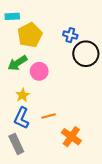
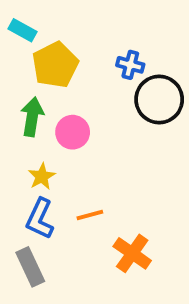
cyan rectangle: (12, 16) -> (23, 30), turned 32
green arrow: (17, 63) -> (32, 117), turned 132

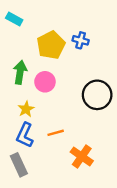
yellow pentagon: (55, 65) -> (51, 45), moved
black circle: (159, 99) -> (97, 95), moved

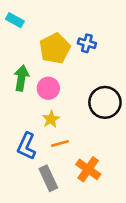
yellow star: (26, 109) -> (51, 119), moved
gray rectangle: (19, 165) -> (48, 178), moved

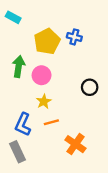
black circle: (105, 102) -> (90, 87), size x0.6
gray rectangle: (48, 178) -> (17, 152), moved

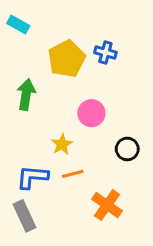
pink circle: (42, 75) -> (91, 113), moved
black circle: (90, 87) -> (127, 149), moved
blue L-shape: (23, 124) -> (32, 177), turned 70

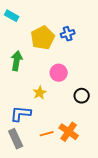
blue cross: (105, 53) -> (68, 34), turned -32
orange line: (73, 174) -> (47, 134), moved

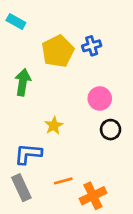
pink circle: (59, 73) -> (100, 98), moved
orange cross: (69, 132) -> (93, 196), moved, turned 30

